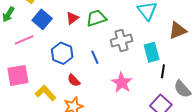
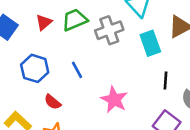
gray cross: (121, 40) -> (109, 30), moved
cyan rectangle: (152, 52) -> (150, 43), moved

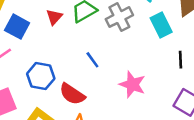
blue hexagon: (35, 68) -> (41, 76), moved
red semicircle: (53, 102) -> (72, 94), size x1.5

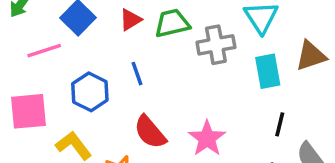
blue line: (92, 60) -> (137, 74), moved
red semicircle: (72, 94) -> (150, 132), moved

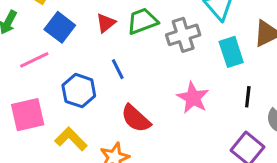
pink star: (207, 138) -> (193, 98), moved

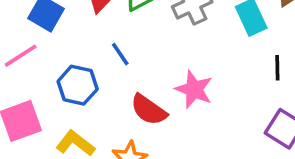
pink star: (193, 98) -> (194, 89), moved

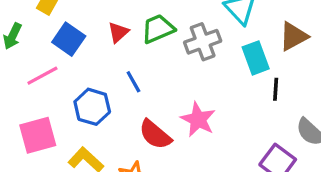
black line: (277, 68) -> (276, 89), moved

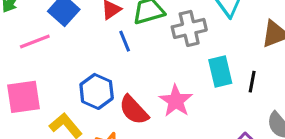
cyan rectangle: (256, 58) -> (220, 72), moved
blue line: (133, 82) -> (125, 41), moved
blue hexagon: (92, 107) -> (97, 91), moved

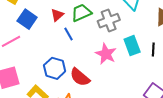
pink star: (176, 101) -> (106, 54), moved

